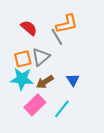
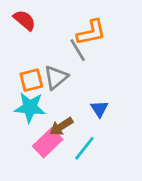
red semicircle: (29, 28) -> (24, 20), moved
brown arrow: (45, 82) -> (61, 126), moved

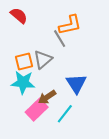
blue triangle: (99, 109) -> (76, 83), size x1.5

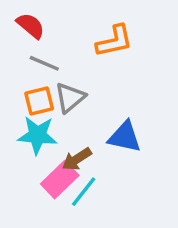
gray line: (60, 39) -> (44, 63), moved, turned -36
blue triangle: (76, 83) -> (125, 137), turned -45
cyan line: (65, 114) -> (84, 192), moved

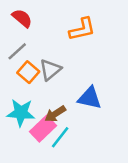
gray line: (44, 63) -> (17, 51), moved, turned -65
orange square: (39, 101) -> (28, 72), turned -35
cyan star: (37, 135) -> (21, 113), moved

